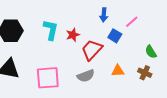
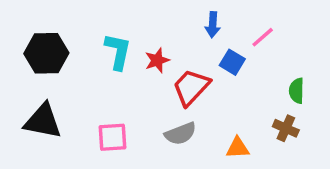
green semicircle: (151, 52) -> (297, 91), turned 32
orange triangle: (118, 71) -> (238, 148), moved
pink square: (48, 78) -> (113, 137), size x0.7

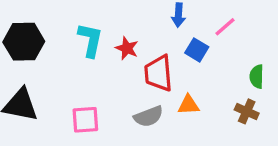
red star: (157, 60) -> (127, 48), turned -30
red trapezoid: (191, 87) -> (159, 73), turned -48
orange triangle: (238, 148) -> (188, 105), moved

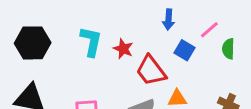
red trapezoid: (159, 73) -> (151, 71), turned -32
green semicircle: (257, 77) -> (228, 49), moved

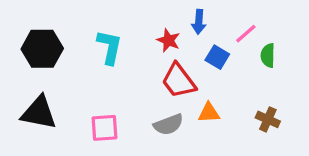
red star: (123, 49) -> (168, 40), moved

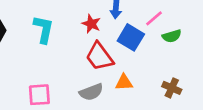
green semicircle: (268, 55) -> (172, 36), turned -108
blue square: (217, 57) -> (131, 37), size x1.4

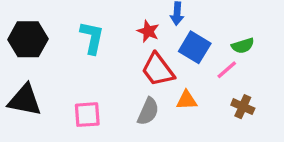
pink line: (154, 18) -> (227, 70), moved
gray semicircle: (91, 92) -> (148, 111), turned -45

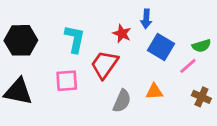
red trapezoid: (158, 70) -> (104, 65), moved, turned 72
pink square: (87, 115) -> (67, 81), moved

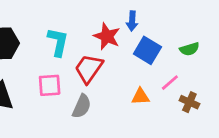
red star: (122, 34) -> (107, 36), size x1.4
pink line: (188, 66) -> (170, 83), moved
gray semicircle: (122, 101) -> (82, 106), moved

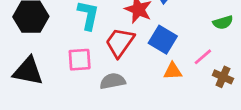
blue square: (147, 50) -> (163, 40), moved
gray semicircle: (82, 106) -> (113, 81), turned -125

